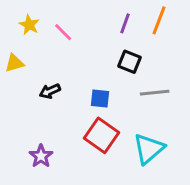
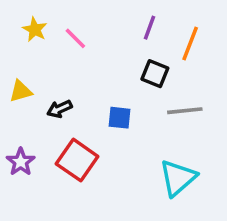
orange line: (159, 20) -> (190, 44), moved
yellow triangle: (14, 63) -> (21, 91), moved
red square: (101, 135) -> (77, 160), moved
purple star: (41, 156) -> (21, 162), moved

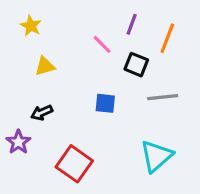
pink line: (75, 38) -> (102, 44), moved
yellow triangle: (21, 91) -> (45, 66), moved
black arrow: (59, 109) -> (42, 113), moved
red square: (77, 160) -> (74, 164), moved

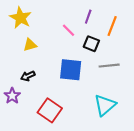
yellow star: (31, 26) -> (21, 18), size x1.5
blue square: (105, 103) -> (71, 70), size x1.6

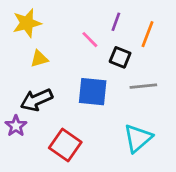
yellow star: (21, 18) -> (27, 23), turned 30
black arrow: (28, 76) -> (36, 100), size x1.6

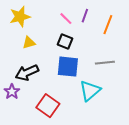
pink line: (90, 40) -> (66, 19), moved
black square: (120, 57) -> (65, 42), moved
cyan triangle: (138, 138) -> (90, 91), moved

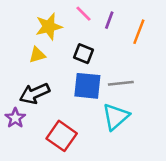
yellow star: (20, 17) -> (49, 27), moved
pink line: (66, 19) -> (84, 14), moved
gray line: (105, 63) -> (121, 83), moved

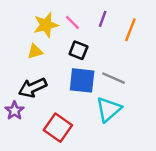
pink line: (84, 14) -> (72, 22), moved
gray line: (121, 83) -> (113, 78), turned 30

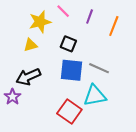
pink line: (72, 22) -> (63, 11), moved
cyan triangle: (109, 109) -> (95, 96), turned 30
red square: (58, 128) -> (69, 111), moved

